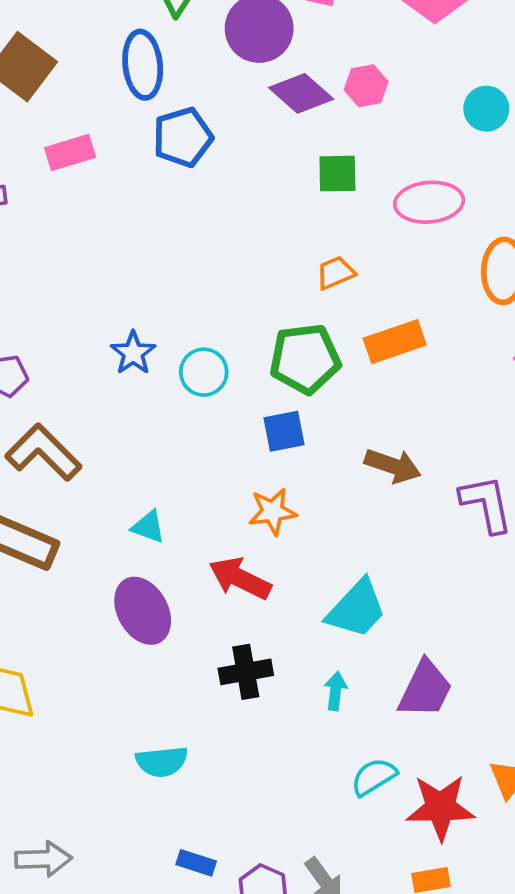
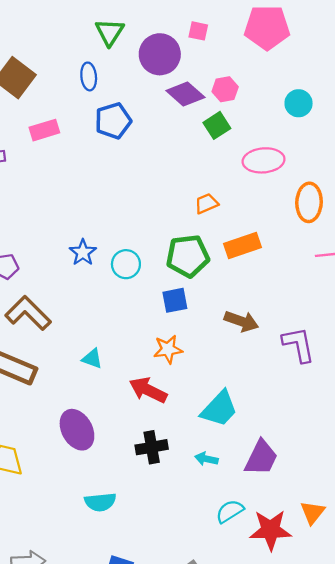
blue ellipse: (143, 65) -> (89, 76), size x0.7
green square: (337, 174) -> (217, 125), moved, turned -32
purple ellipse: (143, 611) -> (77, 430), moved
cyan arrow: (335, 691) -> (206, 459), turned -85

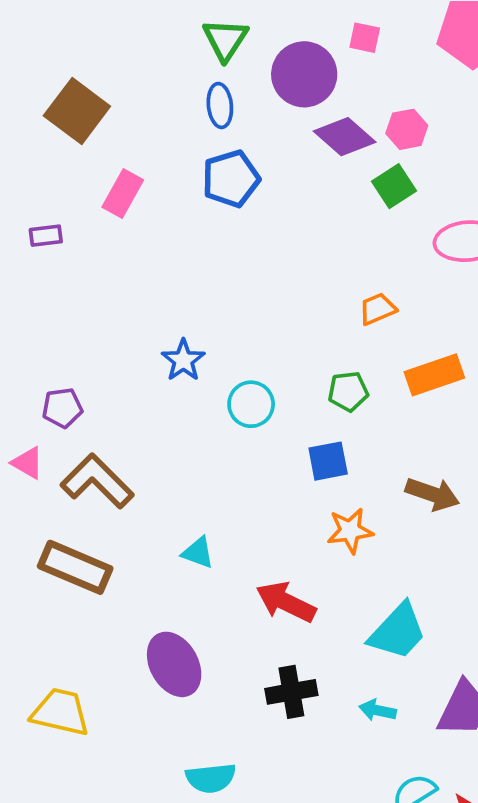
blue ellipse: (89, 76) -> (220, 105), moved
pink rectangle: (44, 130) -> (123, 193), turned -44
blue star: (83, 252) -> (183, 360), moved
green pentagon: (188, 256) -> (348, 391), size x0.6
orange star: (168, 349) -> (350, 531), moved

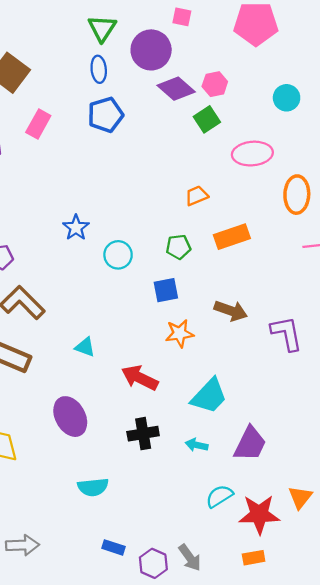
pink square: (365, 38) -> (182, 17), moved

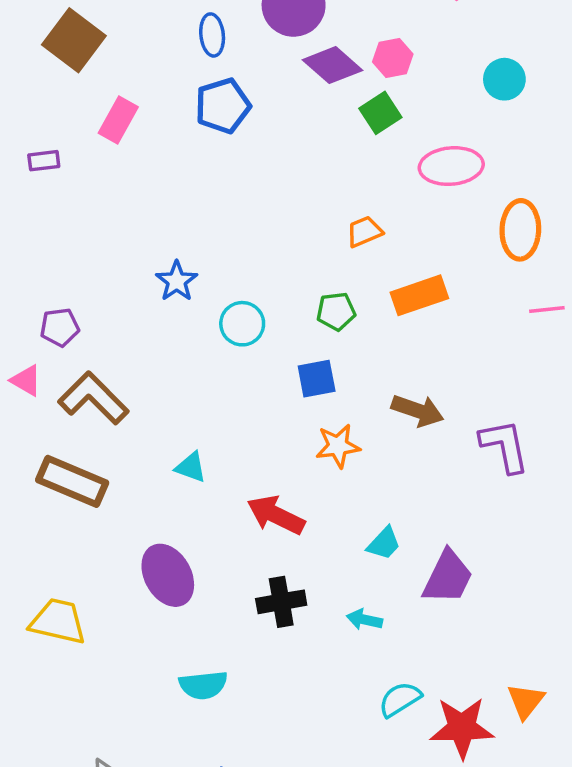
cyan trapezoid: (209, 396) -> (384, 543), size x0.6
purple trapezoid: (250, 444) -> (448, 577), moved

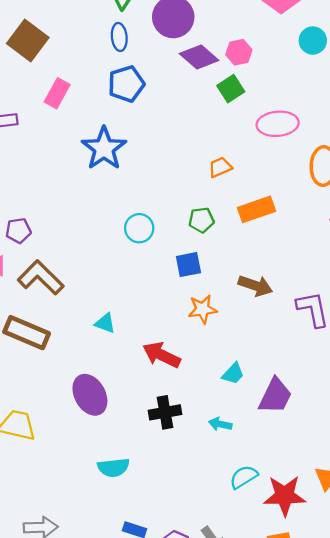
cyan circle: (504, 79) -> (313, 41), moved
blue star: (177, 281) -> (104, 148), moved, size x1.6

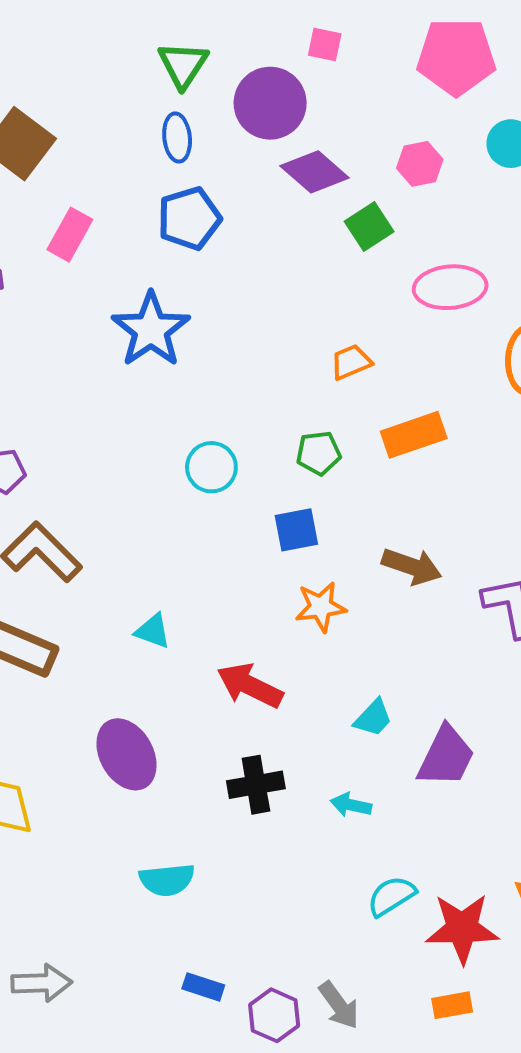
pink hexagon: (239, 52) -> (420, 164), moved

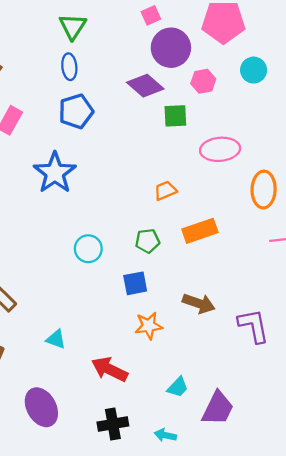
pink square: (325, 44) -> (151, 15), turned -36
purple circle: (270, 103) -> (171, 48), moved
green square: (369, 227) -> (175, 116), turned 30

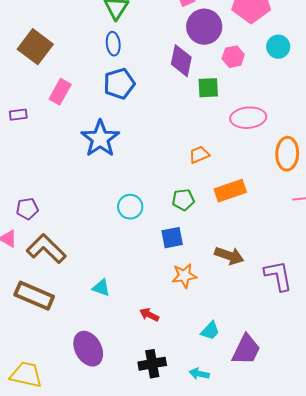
purple diamond: (145, 86) -> (181, 61), turned 60
red arrow: (110, 369) -> (149, 315), size x0.6

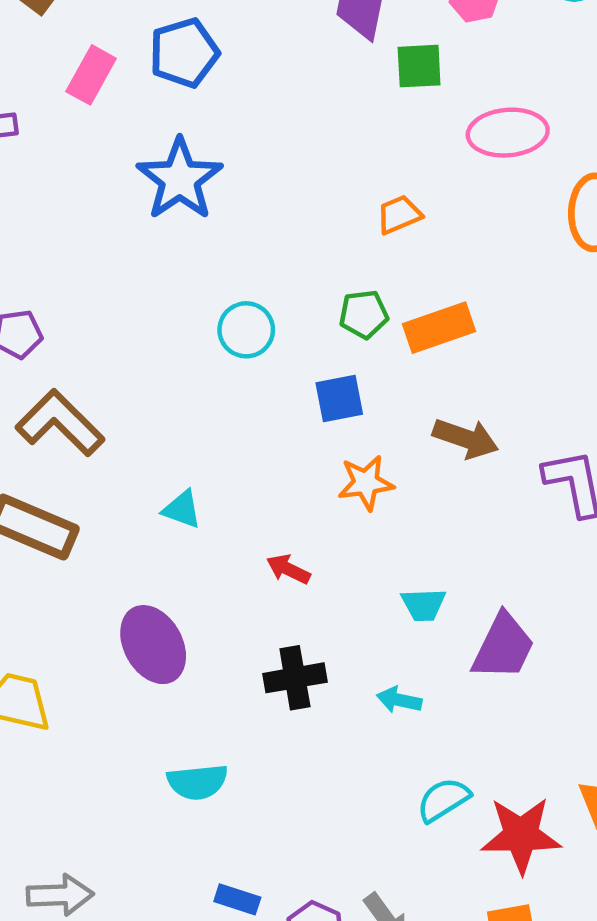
blue pentagon: (119, 84) -> (184, 53), moved
orange rectangle: (230, 191) -> (439, 328), moved
cyan trapezoid: (210, 331) -> (423, 605), turned 45

